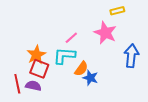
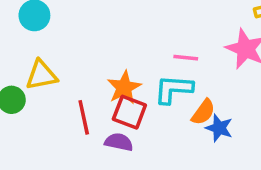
pink line: (71, 38) -> (186, 58), turned 48
red line: (17, 84) -> (84, 117), moved

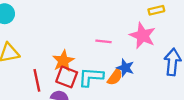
cyan L-shape: (173, 89) -> (91, 77), moved
blue star: (219, 128) -> (125, 68), moved

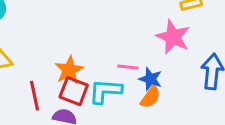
pink line: (103, 41) -> (128, 67), moved
orange semicircle: (115, 77) -> (150, 97), moved

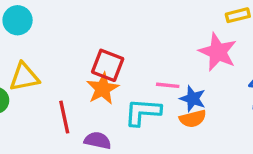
red square: (74, 91) -> (108, 65), moved
orange semicircle: (150, 97) -> (193, 119), turned 40

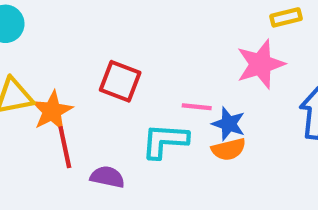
pink star: (218, 52) -> (260, 64), turned 30
orange star: (103, 89) -> (52, 111), moved

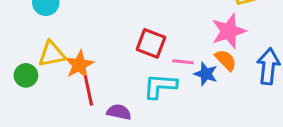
red square: (120, 81) -> (151, 43), moved
orange semicircle: (229, 149) -> (226, 60), moved, turned -120

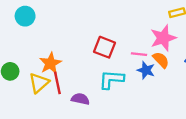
yellow triangle: (52, 54) -> (39, 83), moved, turned -30
pink line: (183, 62) -> (139, 54), moved

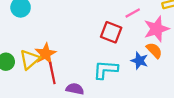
red square: (104, 47) -> (111, 32), moved
pink line: (139, 54) -> (133, 13), moved, turned -35
yellow triangle: (39, 83) -> (30, 59), moved

